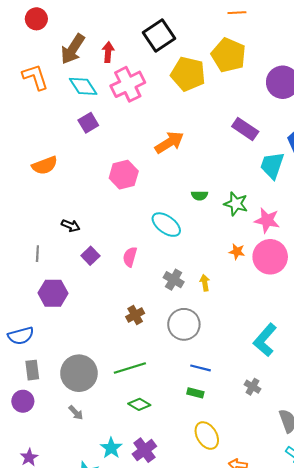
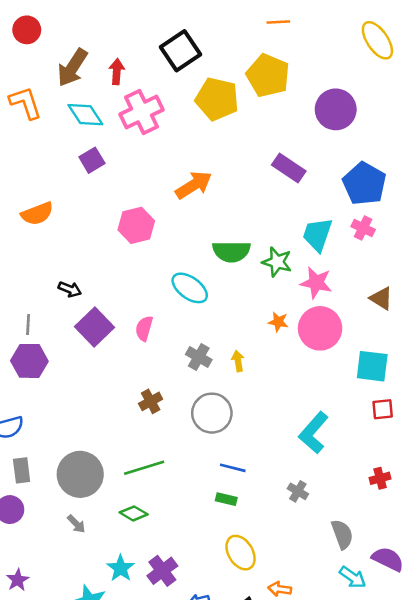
cyan trapezoid: (272, 165) -> (317, 235), moved
green semicircle: (200, 195) -> (231, 251), size x1.8
purple square: (90, 256) -> (95, 327), size x1.6
purple hexagon: (53, 293) -> (29, 361), moved
green diamond: (139, 404) -> (134, 513), moved

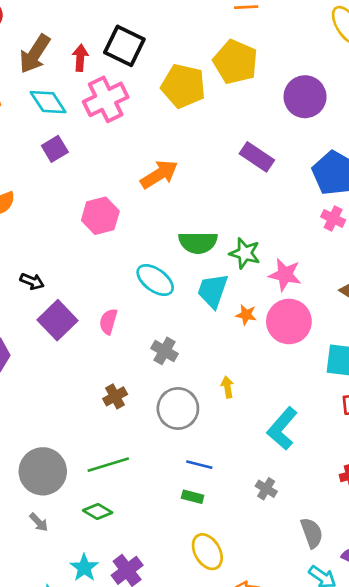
black square: (181, 51) -> (124, 46), moved, turned -30
cyan trapezoid: (317, 235) -> (213, 291), moved
yellow arrow: (238, 361) -> (227, 387), moved

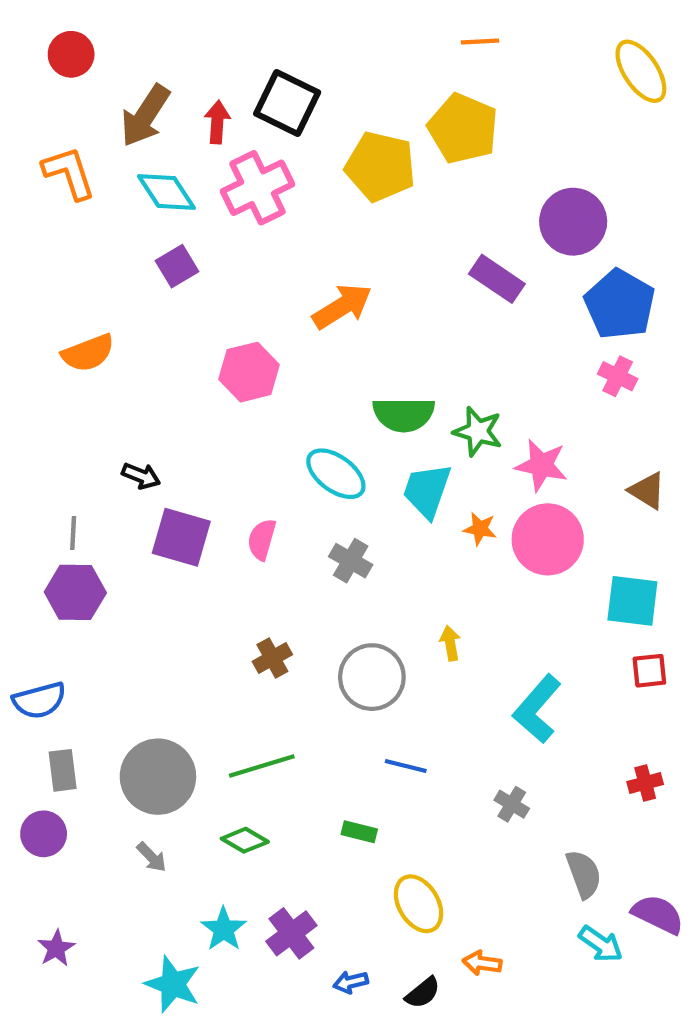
purple circle: (305, 97) -> (573, 222), moved
purple square: (57, 320) -> (181, 537), turned -30
gray cross: (165, 351) -> (351, 561), moved
green rectangle: (193, 497) -> (359, 832), moved

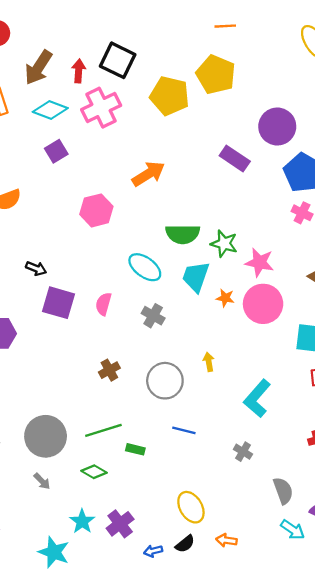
cyan diamond: (166, 192) -> (50, 110), turned -36
green rectangle: (359, 832) -> (135, 449), moved
black semicircle: (423, 993) -> (185, 544), moved

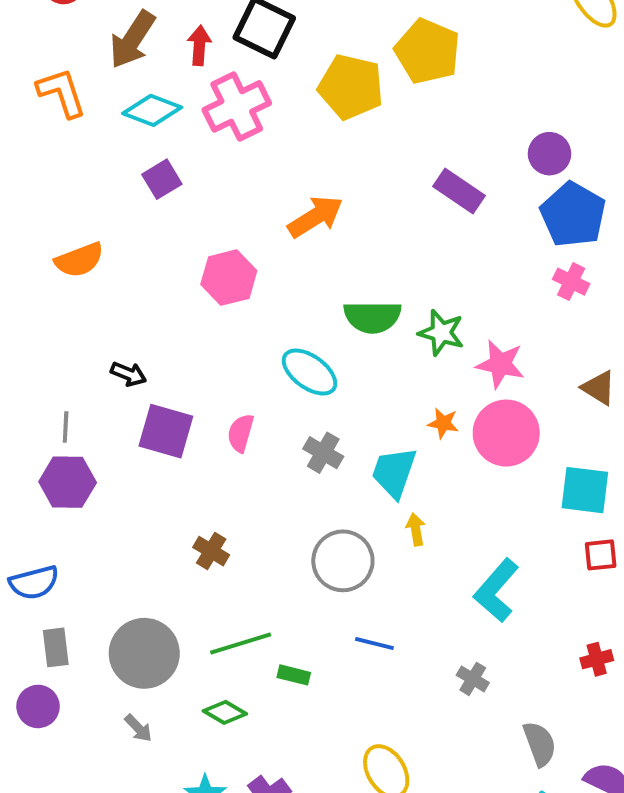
purple circle: (277, 127) -> (549, 154), moved, size x0.7
cyan trapezoid: (196, 277) -> (394, 472), moved
brown cross: (109, 370) -> (211, 551), moved, turned -30

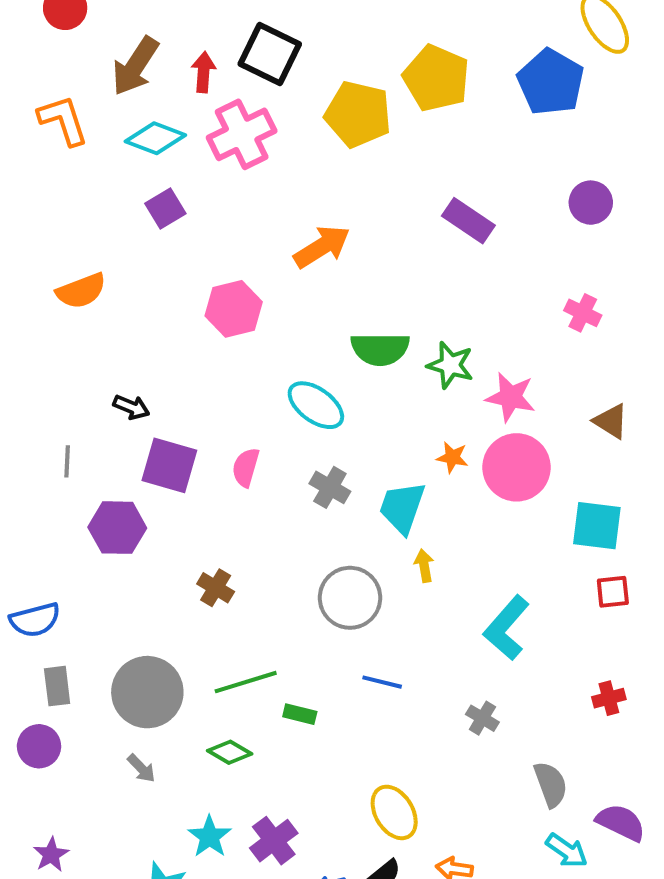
purple circle: (549, 154) -> (591, 203), moved
blue pentagon: (573, 215) -> (551, 82), moved
purple hexagon: (68, 482) -> (117, 528), moved

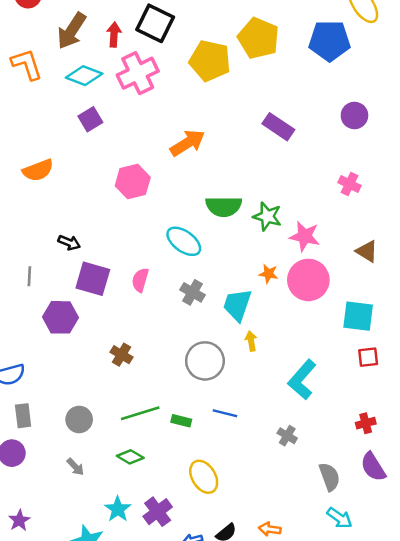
blue pentagon: (551, 82) -> (330, 41), turned -30
gray circle: (147, 692) -> (79, 419), size x0.6
green rectangle: (300, 714) -> (181, 421), moved
yellow ellipse: (394, 812) -> (204, 477), moved
purple semicircle: (621, 823) -> (373, 467), moved, turned -148

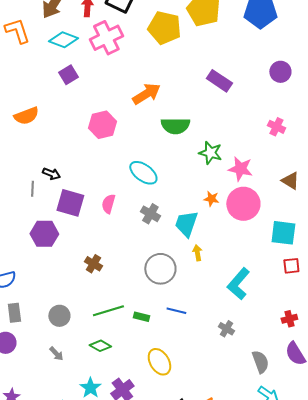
green semicircle: (224, 206) -> (175, 126), moved
gray line: (29, 276) -> (32, 189), moved

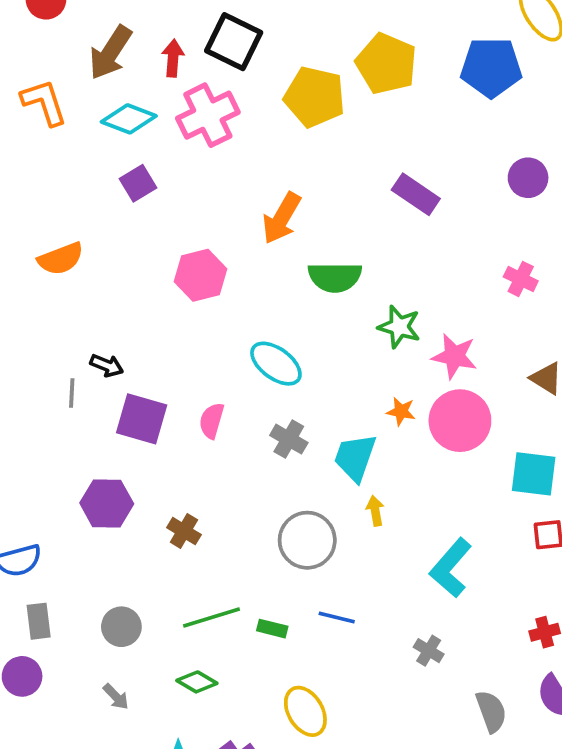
orange arrow: (146, 94) -> (281, 218), turned 152
purple hexagon: (44, 234) -> (107, 503), moved

